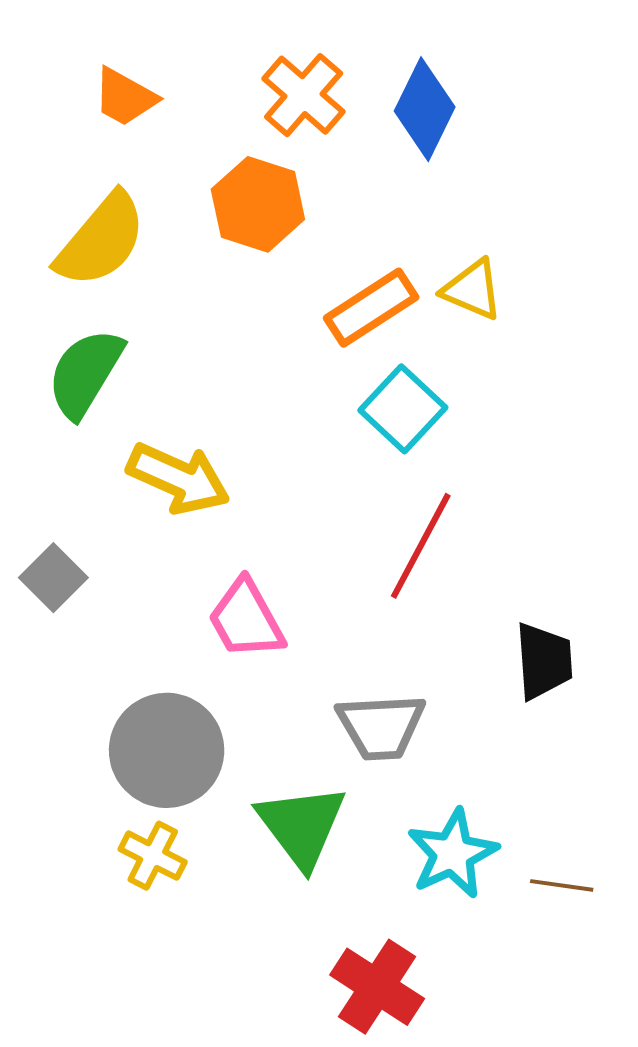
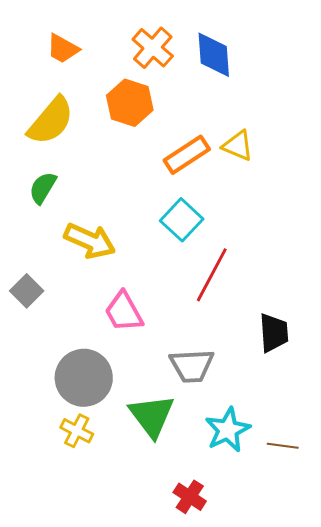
blue diamond: (425, 109) -> (214, 55), turned -30
green semicircle: (85, 373) -> (43, 188), size x0.7
cyan square: (403, 409) -> (182, 220), moved
red cross: (377, 987) -> (190, 497), size x0.7

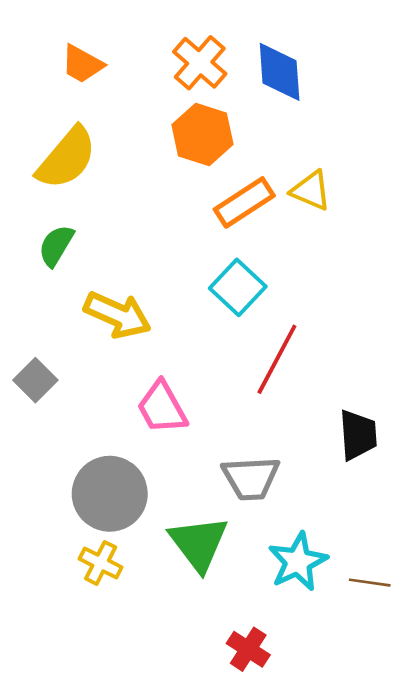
orange hexagon: (130, 103) -> (202, 135), moved

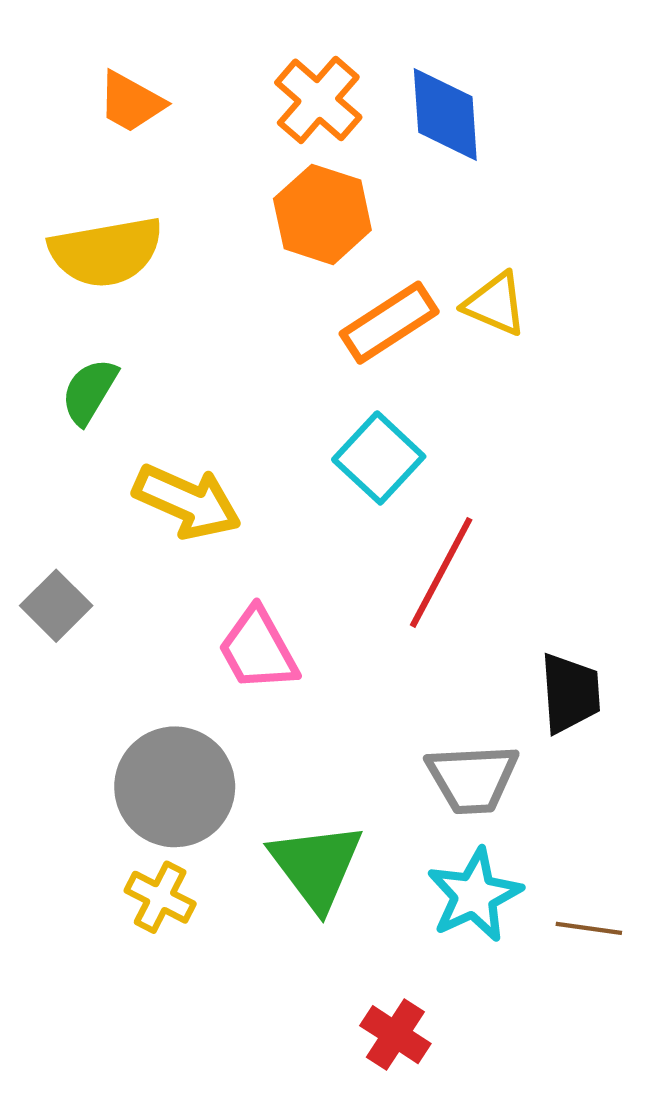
yellow semicircle: (67, 158) -> (106, 252), turned 40
gray trapezoid: (251, 478) -> (472, 779), moved

